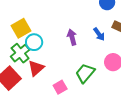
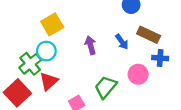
yellow square: (21, 28) -> (52, 24), moved

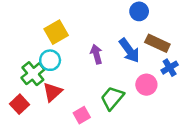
blue arrow: (122, 42) -> (129, 50), size x1.5
blue cross: (160, 58) -> (170, 68), turned -35
red square: (17, 93) -> (20, 104), size x0.7

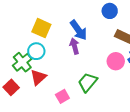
yellow square: (56, 32) -> (41, 28), turned -36
blue arrow: (129, 50) -> (79, 30), moved
pink circle: (146, 85) -> (116, 61), moved

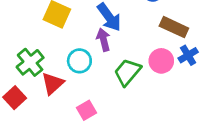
cyan circle: (36, 51) -> (79, 61), moved
green trapezoid: (88, 82) -> (127, 72), moved

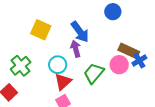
brown rectangle: (174, 27) -> (129, 51), moved
red triangle: (53, 83) -> (63, 82), moved

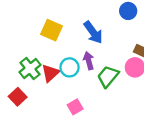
purple arrow: (76, 49) -> (89, 61), moved
red triangle: (63, 82) -> (50, 73), moved

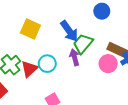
purple arrow: (89, 61) -> (75, 57), moved
green trapezoid: (108, 76) -> (83, 44), moved

